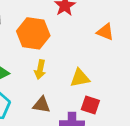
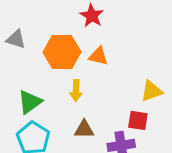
orange triangle: (105, 32) -> (98, 56), moved
yellow triangle: (80, 78) -> (152, 91), moved

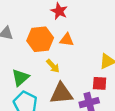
yellow arrow: (76, 90) -> (53, 66), turned -40
brown triangle: (84, 129) -> (61, 93), size x1.6

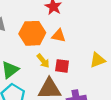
red square: (100, 83) -> (62, 66), moved

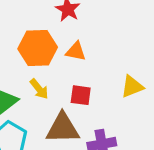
yellow arrow: (43, 61) -> (39, 89), moved

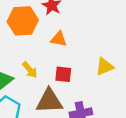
orange hexagon: (38, 48) -> (23, 21), moved

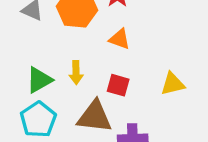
yellow arrow: (30, 70) -> (76, 73), turned 30

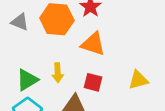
orange triangle: (119, 39) -> (93, 44), size x1.4

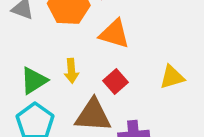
red square: (93, 82) -> (116, 81), turned 36

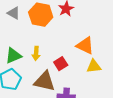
orange triangle: (114, 34) -> (85, 46), moved

